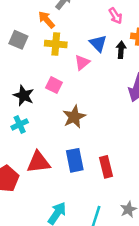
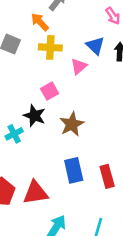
pink square: (54, 85) -> (50, 91), turned 35
black star: (24, 96) -> (34, 116), moved
red triangle: (38, 162) -> (35, 193), moved

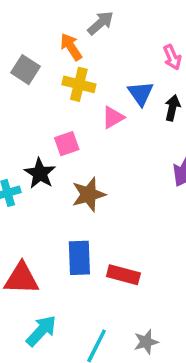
red rectangle: (107, 176) -> (123, 275), turned -70

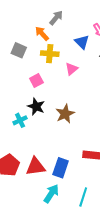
blue triangle: (141, 93) -> (82, 42), moved
pink square: (67, 144) -> (36, 80), moved
blue rectangle: (79, 258) -> (61, 168), moved, turned 30

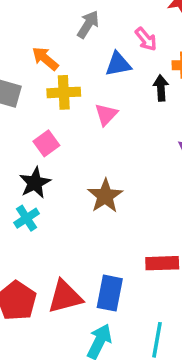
gray arrow: (56, 18) -> (88, 24), moved
blue triangle: (82, 42) -> (118, 64), turned -49
black star: (36, 106) -> (35, 183), moved, turned 30

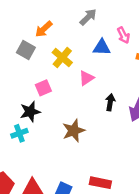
orange arrow: (45, 59) -> (44, 29), moved, turned -96
black arrow: (161, 88) -> (110, 102), moved
yellow cross: (64, 92) -> (62, 57), turned 30

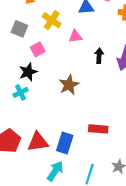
gray square: (26, 50) -> (19, 29), moved
pink triangle: (86, 78) -> (75, 36), turned 32

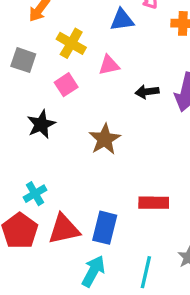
pink square: (38, 49) -> (66, 85), moved
black arrow: (99, 56) -> (147, 92), turned -96
cyan cross: (21, 92) -> (35, 194), moved

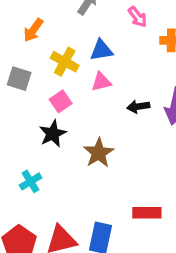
blue triangle: (122, 20) -> (101, 50), moved
black star: (41, 124) -> (53, 134), moved
cyan cross: (35, 194) -> (31, 181), moved

